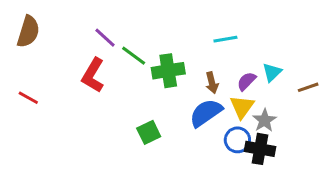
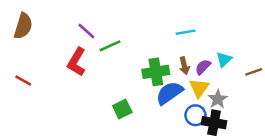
green line: (134, 56) -> (110, 46), turned -60
green cross: (168, 71) -> (156, 72), moved
brown arrow: (212, 83) -> (184, 66), moved

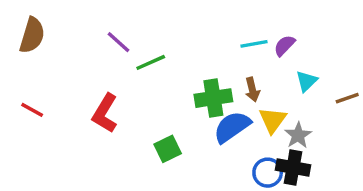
red L-shape: (76, 62) -> (105, 113), moved
purple semicircle: (203, 67) -> (284, 46), moved
blue circle: (195, 115) -> (268, 173), moved

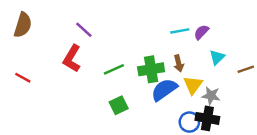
green line: (151, 62) -> (114, 69), moved
red L-shape: (105, 113) -> (72, 59), moved
gray star: (298, 135) -> (211, 96), turned -30

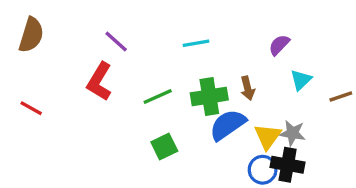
cyan line: (180, 31) -> (196, 43), moved
yellow triangle: (193, 85) -> (268, 136), moved

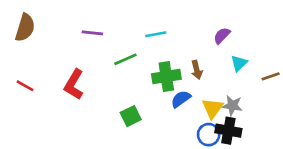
purple line: (116, 42) -> (92, 33), turned -36
red L-shape: (99, 82) -> (74, 84), moved
green line: (158, 96) -> (125, 59), moved
blue semicircle: (228, 125) -> (181, 99), size x0.7

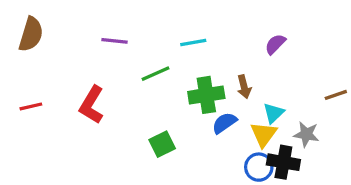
cyan triangle: (239, 63) -> (274, 113), moved
red line: (25, 86) -> (31, 106), turned -42
gray star: (232, 106) -> (306, 134), moved

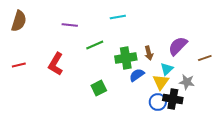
cyan line: (193, 42) -> (118, 17), moved
purple semicircle: (275, 44) -> (178, 46), moved, size x1.5

